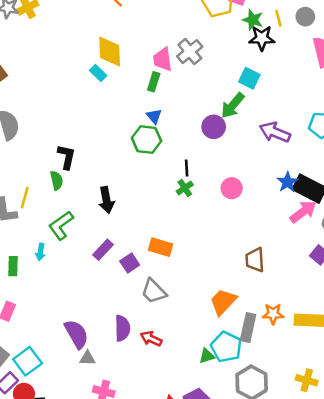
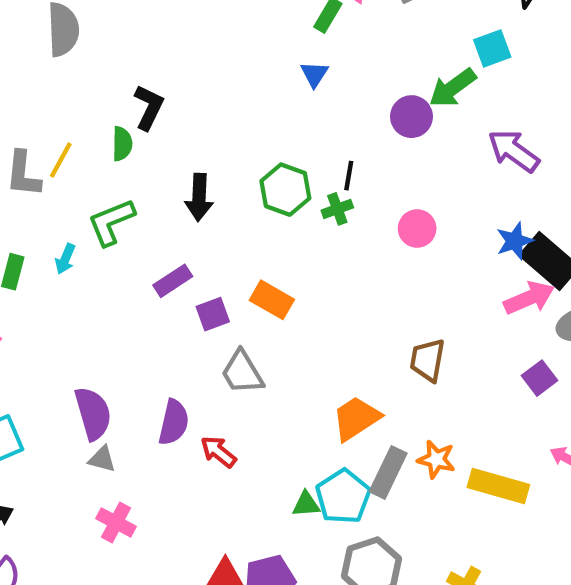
cyan square: (249, 78) -> (492, 48), turned 30
green hexagon: (147, 140) -> (285, 190), moved

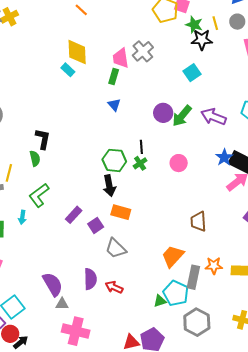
green arrow: (452, 88) -> (182, 116), moved
black arrow: (199, 197) -> (109, 186), moved
pink cross: (116, 522) -> (76, 331), size x1.5

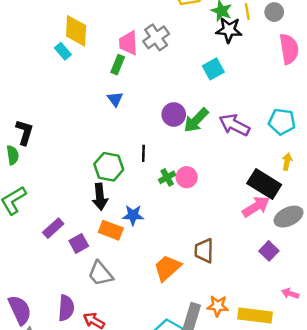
blue star: (224, 157) -> (133, 215), moved, turned 30
green cross: (140, 163) -> (167, 177), moved
orange trapezoid: (173, 256) -> (167, 268), moved

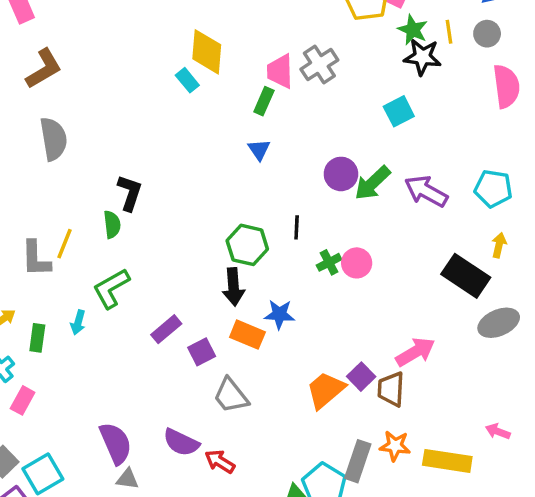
pink arrow: (256, 207) -> (415, 352), moved
brown trapezoid: (204, 251) -> (391, 389), moved
purple square: (269, 251) -> (361, 377), moved
purple semicircle: (66, 308) -> (181, 442), turned 110

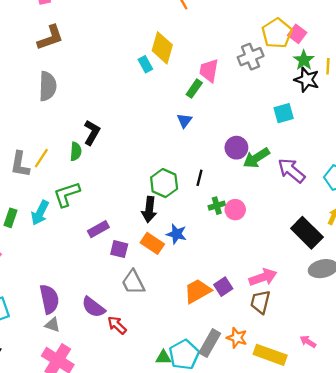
gray cross: (319, 65) -> (251, 57), moved
cyan arrow: (78, 322) -> (40, 213), size x1.5
purple square: (202, 352) -> (119, 249), turned 30
brown trapezoid: (391, 389) -> (260, 302), moved

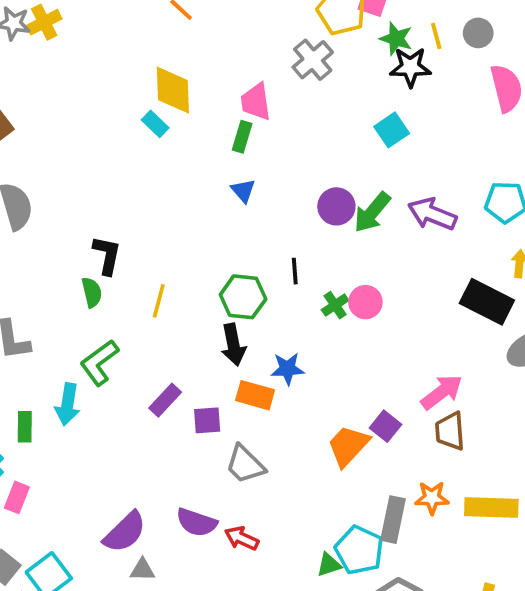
yellow line: (41, 158) -> (159, 301), moved
purple semicircle: (49, 299) -> (125, 532), turned 76

